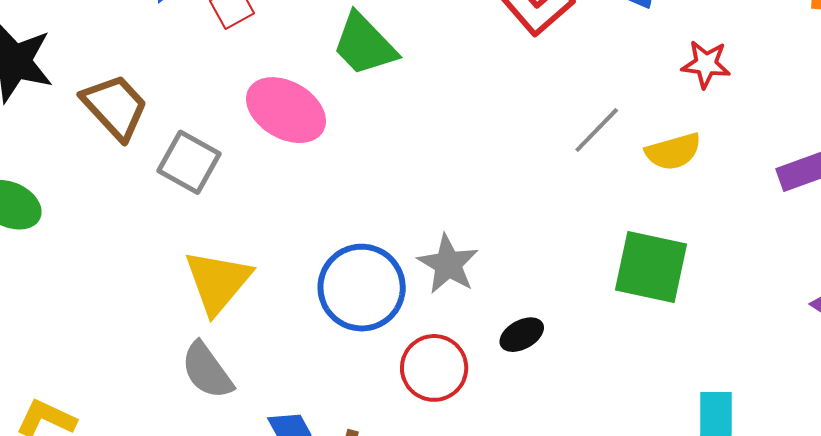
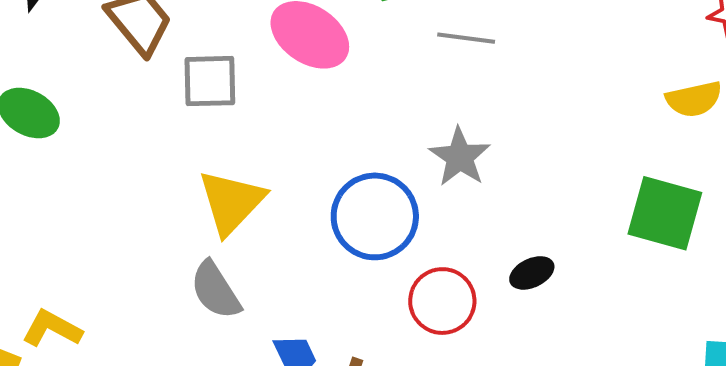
gray line: (597, 130) -> (466, 38), moved, turned 50
gray square: (189, 162) -> (210, 81), turned -34
gray star: (448, 264) -> (460, 157), moved

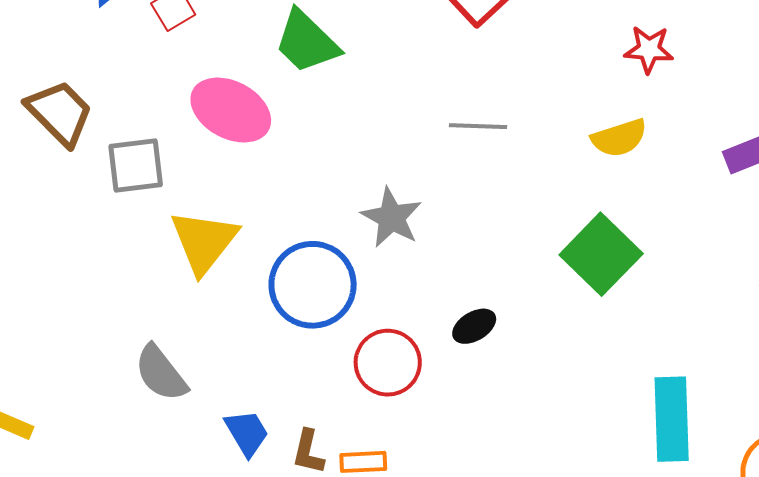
gray line: (466, 38) -> (478, 126), moved
yellow triangle: (231, 202) -> (204, 241), moved
green square: (665, 213) -> (601, 254), turned 34

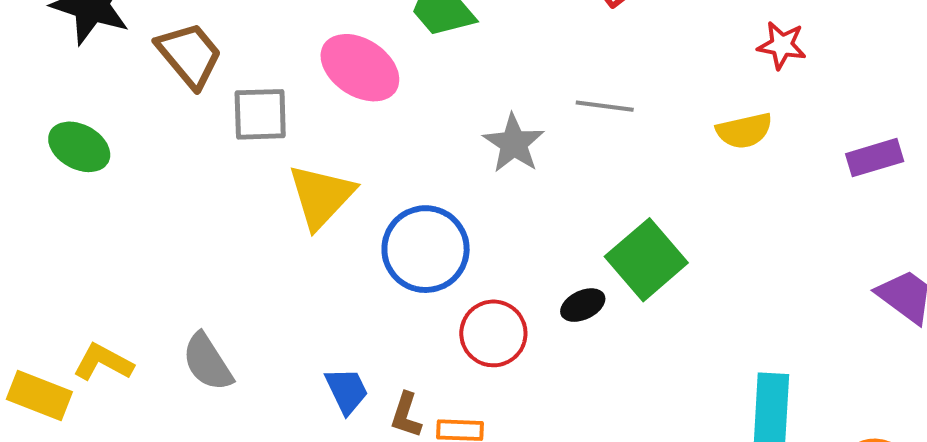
gray star: (391, 218) -> (514, 143), moved
green square: (601, 254) -> (646, 260), moved
gray semicircle: (161, 373) -> (207, 362), moved

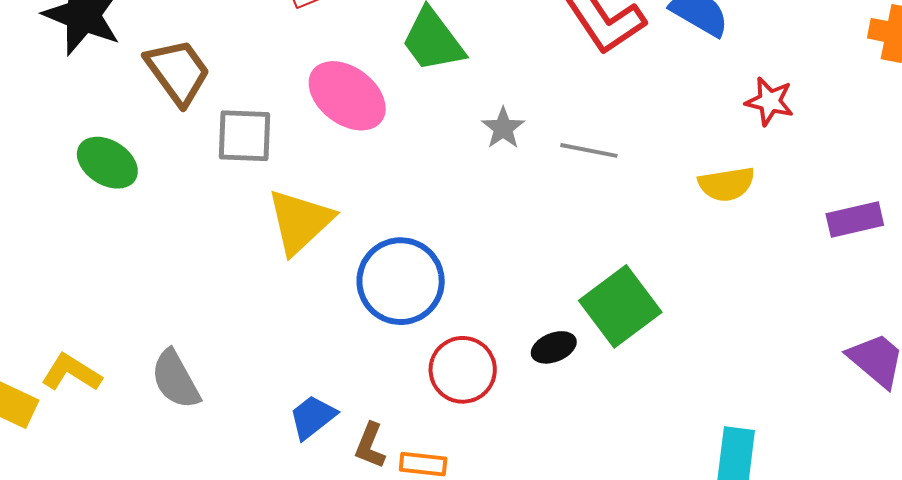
gray star: (514, 143) -> (503, 128), moved, size x0.7
green ellipse: (79, 147) -> (107, 163), moved
blue trapezoid: (347, 391) -> (313, 417), turned -106

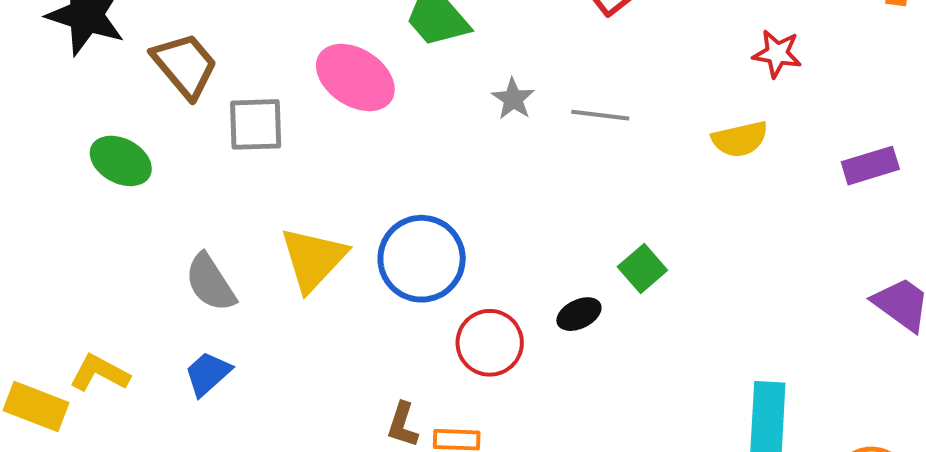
yellow triangle: (300, 221) -> (313, 259), moved
green square: (620, 306) -> (642, 269), size x0.6
gray semicircle: (175, 379) -> (210, 283), moved
blue trapezoid: (313, 417) -> (208, 374), moved

